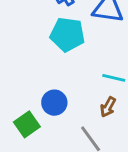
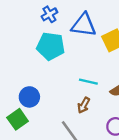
blue circle: (54, 103) -> (29, 97), moved

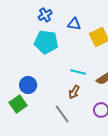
blue triangle: (84, 25) -> (74, 24), size x0.6

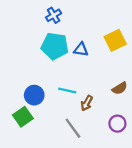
blue triangle: (74, 24) -> (81, 49), moved
cyan line: (78, 72) -> (67, 91), moved

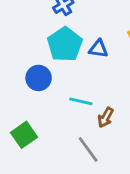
cyan pentagon: (55, 46) -> (65, 44), turned 30
blue circle: (34, 95) -> (39, 78), moved

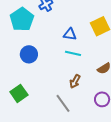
cyan pentagon: (65, 44) -> (22, 19), moved
cyan line: (81, 101) -> (73, 53), moved

